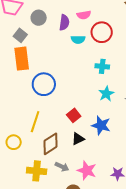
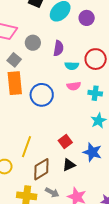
pink semicircle: (84, 15) -> (74, 86), moved
blue circle: (44, 84) -> (42, 95), moved

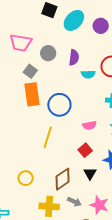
pink semicircle: (74, 86) -> (89, 125), moved
yellow line: (27, 147) -> (48, 137), moved
black triangle: (69, 165) -> (90, 173), turned -32

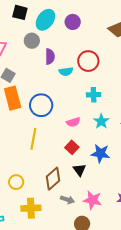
gray circle: (48, 53) -> (32, 41), moved
yellow cross: (49, 206) -> (31, 208), moved

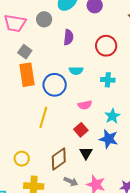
gray circle: (32, 41) -> (44, 19), moved
cyan semicircle: (66, 72) -> (76, 71), moved
cyan star: (101, 121) -> (112, 116), moved

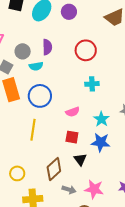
gray circle: (44, 19) -> (23, 51), moved
cyan semicircle: (76, 71) -> (36, 66), moved
red square: (81, 130) -> (72, 137), turned -32

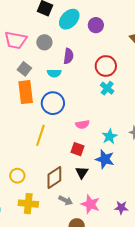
gray circle: (23, 51) -> (44, 42), moved
cyan cross: (92, 84) -> (107, 88), moved, turned 32

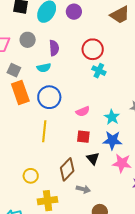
pink star: (90, 204) -> (122, 163), moved

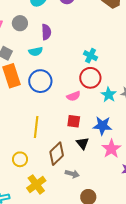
red circle: (93, 49) -> (90, 78), moved
cyan star: (112, 117) -> (109, 95), moved
yellow line: (44, 131) -> (36, 127), moved
pink star: (122, 163) -> (111, 149), turned 30
yellow cross: (48, 201) -> (36, 184), turned -30

